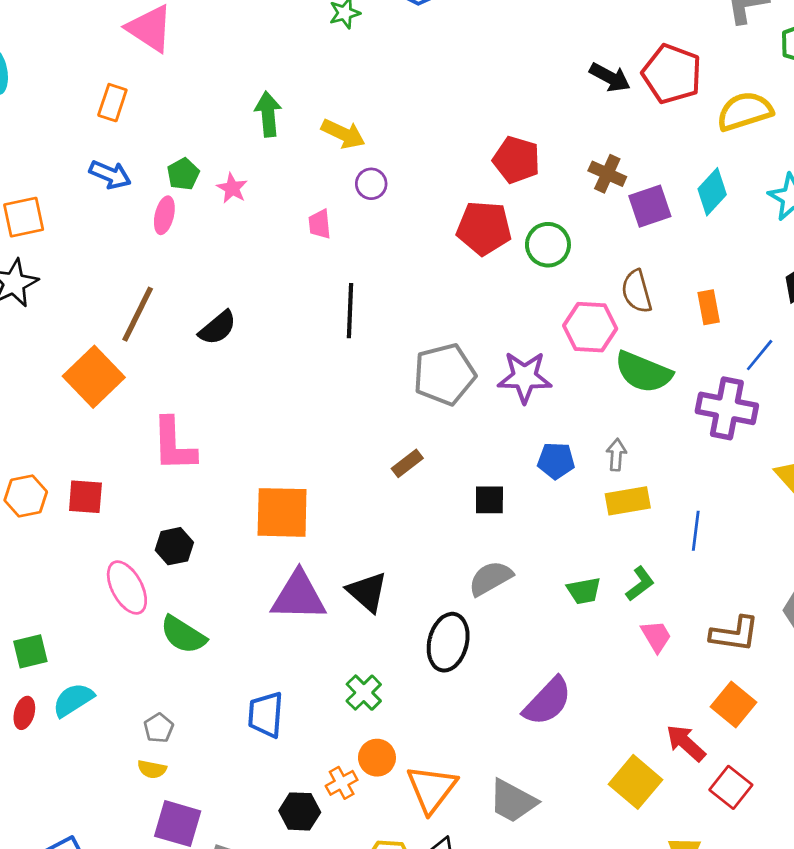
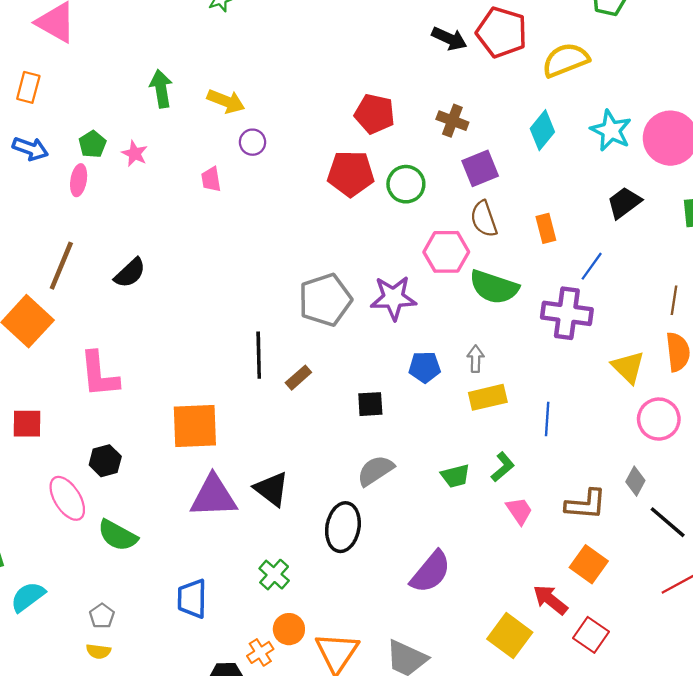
purple square: (650, 206) -> (480, 168), moved
black line: (350, 311) -> (259, 355), moved

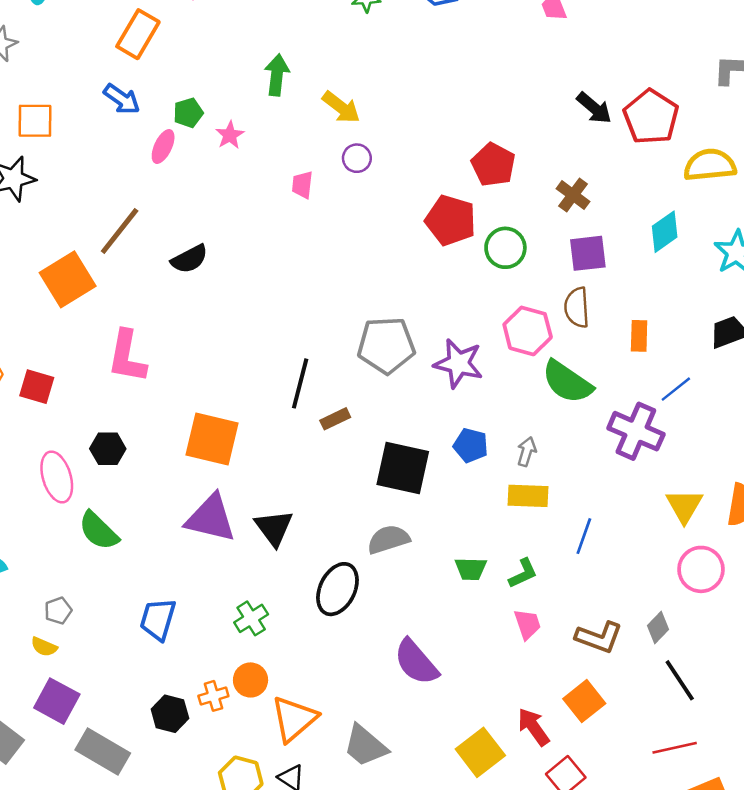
orange rectangle: (28, 87) -> (138, 34), size x1.4
black square: (370, 404) -> (403, 468), size x1.8
purple semicircle: (431, 572) -> (416, 662), turned 84

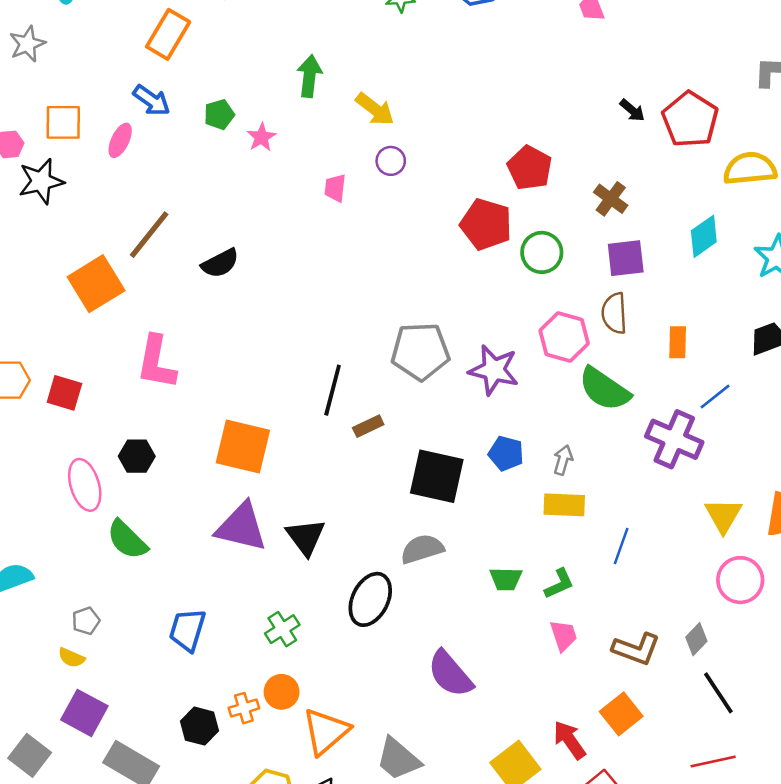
black arrow: (594, 108) -> (632, 110), size x0.7
pink ellipse: (163, 147) -> (120, 140), moved

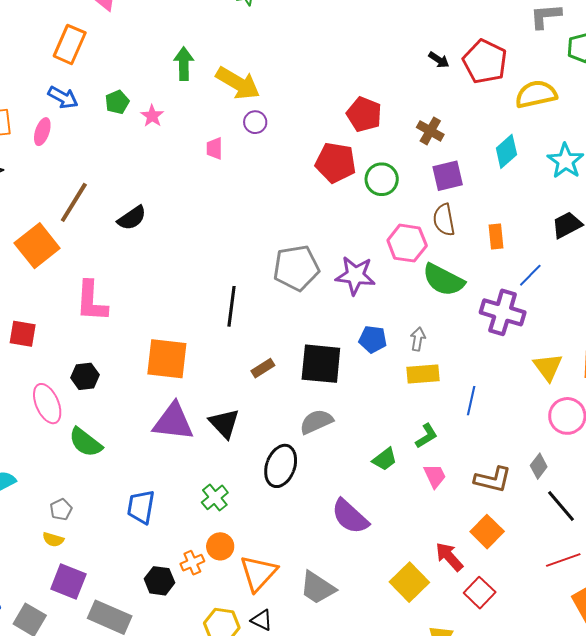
yellow arrow: (375, 109) -> (238, 83), size x1.4
brown rectangle: (368, 426) -> (263, 368), moved
green trapezoid: (506, 579) -> (385, 459), moved, turned -32

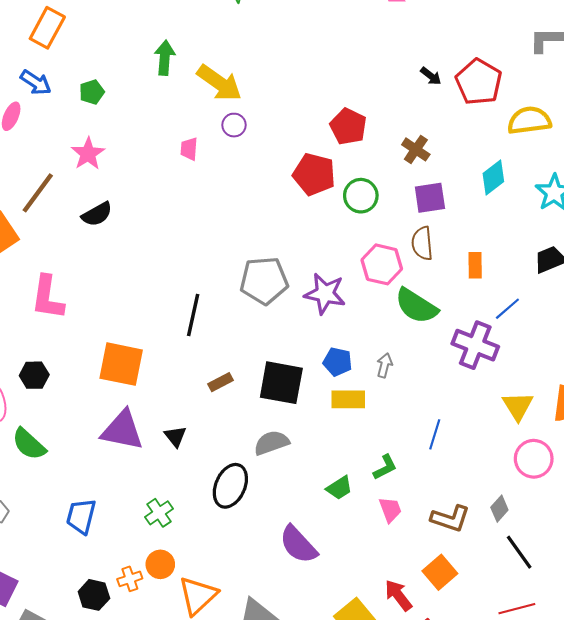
pink star: (152, 116) -> (88, 154), moved, size x1.4
yellow rectangle: (423, 374) -> (348, 399), moved
black triangle: (224, 423) -> (175, 436), size x0.7

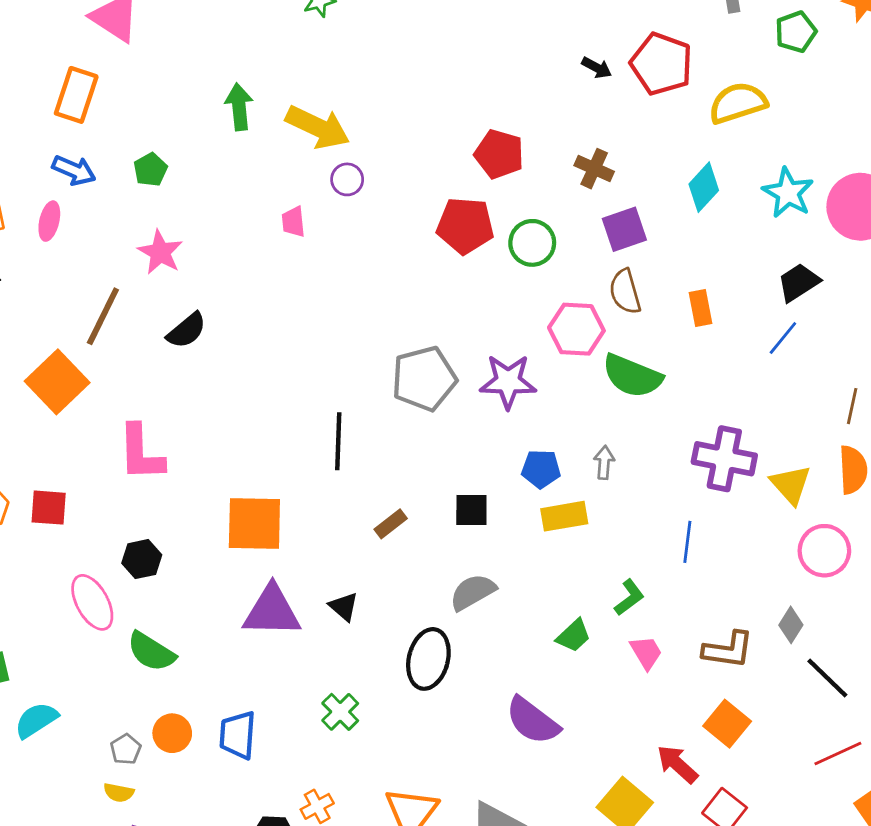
blue line: (507, 309) -> (783, 338), moved
purple cross: (475, 345) -> (724, 459), moved
black square: (281, 383) -> (471, 510), size x0.6
orange circle: (160, 564) -> (172, 733), moved

